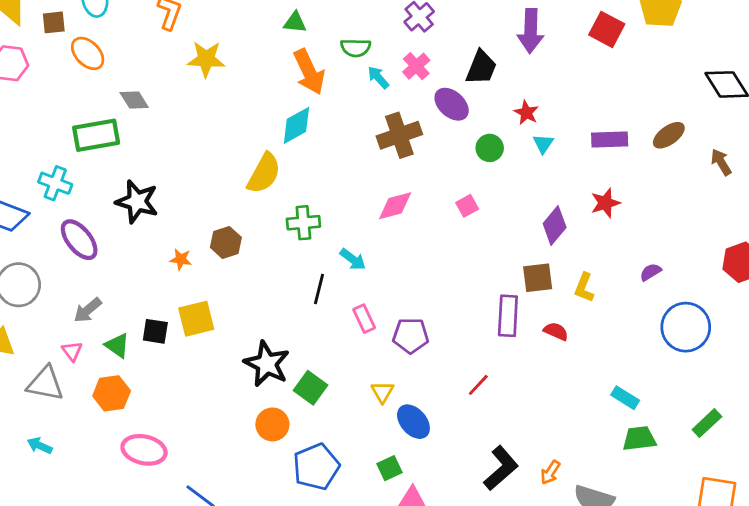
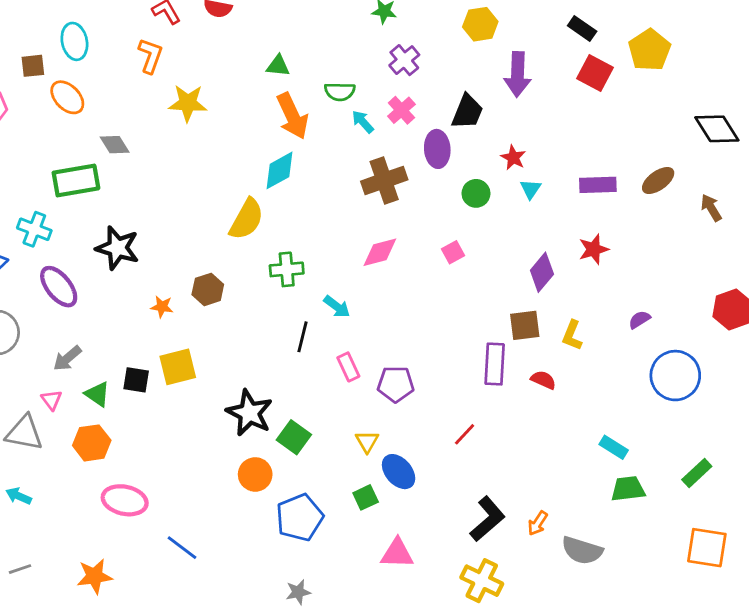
purple ellipse: (452, 104) -> (437, 149), turned 44
green square: (389, 468) -> (366, 497), moved

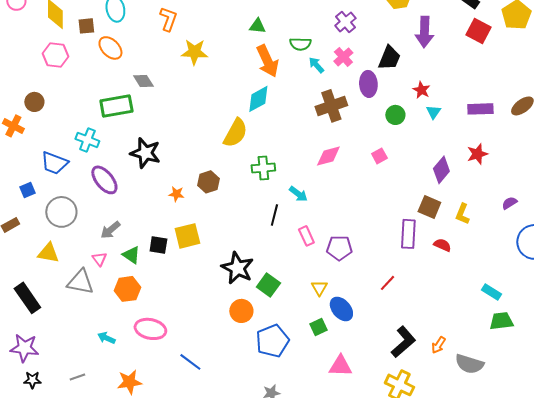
brown square: (525, 325) -> (429, 207), turned 30
cyan arrow: (19, 496) -> (106, 338), moved

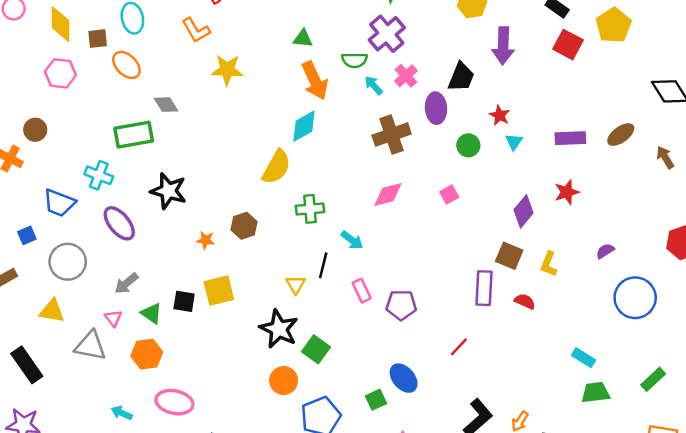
orange L-shape: (168, 19) -> (196, 30), turned 130
purple cross: (345, 22) -> (387, 34), moved, size x1.4
yellow triangle: (319, 288) -> (296, 285), moved

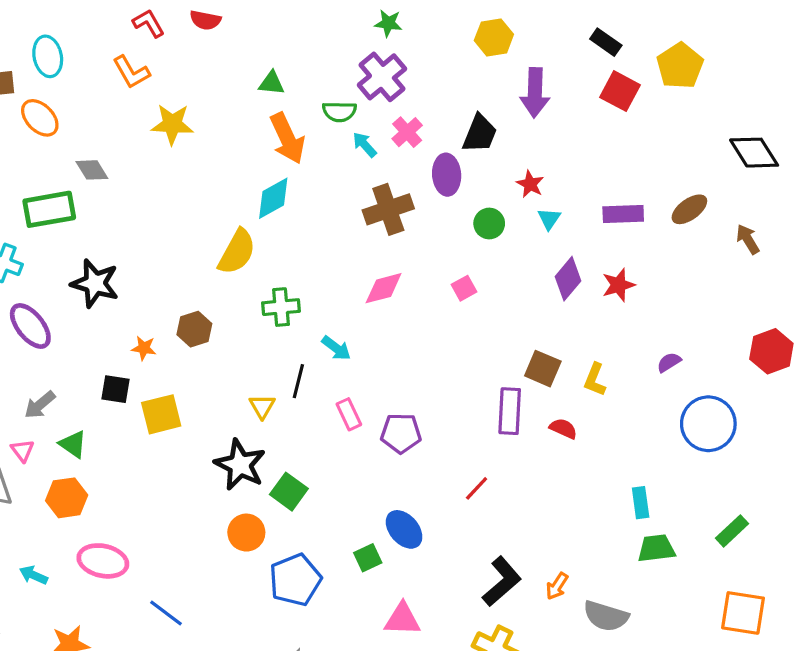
purple diamond: (524, 211) -> (568, 279), moved
black square: (184, 301) -> (115, 389), moved
cyan rectangle: (584, 358) -> (641, 503), turned 50

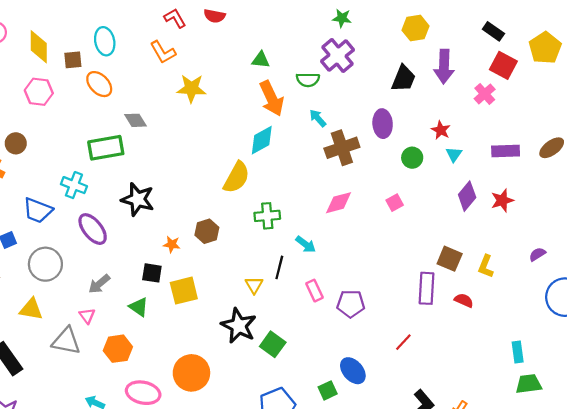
pink cross: (407, 132) -> (485, 94), moved
black trapezoid: (480, 134) -> (403, 79), moved
cyan arrow: (365, 145) -> (318, 118), moved
green triangle: (73, 444) -> (139, 307), moved
orange circle: (246, 533) -> (191, 373), moved, size x1.4

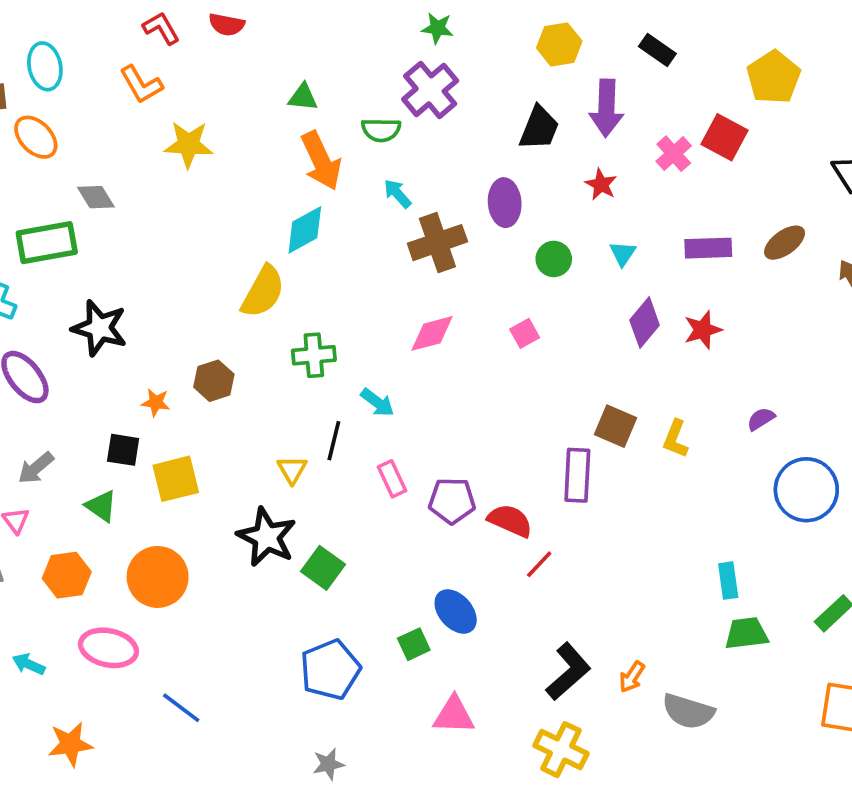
black rectangle: (493, 31) -> (657, 50), moved
red square: (503, 65) -> (725, 137), moved
red star: (441, 130) -> (601, 184), moved
red semicircle: (464, 300) -> (510, 521), moved, size x1.4
orange circle: (191, 373) -> (158, 577), moved

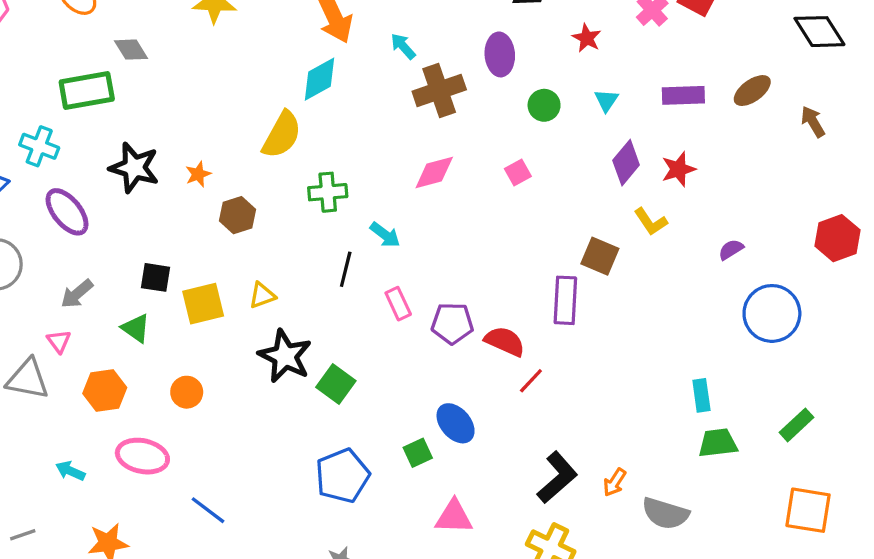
orange star: (156, 403) -> (198, 174), moved, turned -30
yellow L-shape: (675, 439) -> (651, 222), moved, turned -56
yellow triangle: (292, 470) -> (262, 295), moved, turned 40
orange circle: (158, 577) -> (187, 392), size x0.6

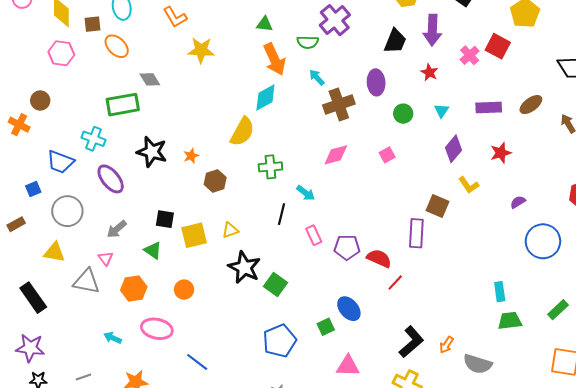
red star: (678, 169) -> (501, 153), moved

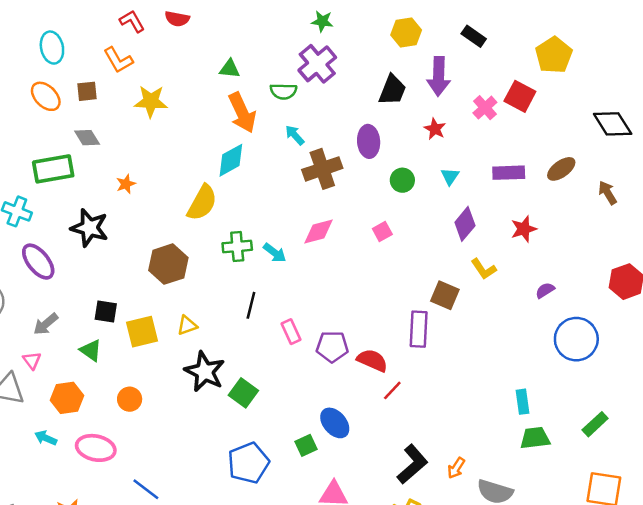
brown square: (93, 24) -> (87, 91), moved
orange star: (191, 156) -> (126, 184), moved
brown hexagon: (215, 181) -> (168, 264), size x1.4
cyan arrow: (306, 193) -> (275, 253), moved
cyan arrow: (113, 338) -> (46, 438), moved

